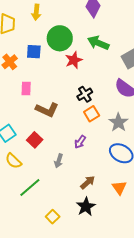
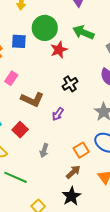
pink rectangle: (26, 88) -> (11, 78), turned 32
orange square: (92, 114) -> (81, 150), moved
purple arrow: (80, 142) -> (58, 114), moved
green line: (30, 188) -> (15, 177), turned 65

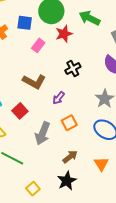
pink rectangle: (11, 78) -> (38, 45), moved
orange square: (81, 150) -> (69, 123), moved
gray arrow: (44, 151) -> (43, 133), size x1.6

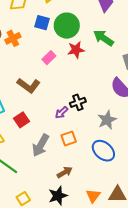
blue square: (25, 23) -> (42, 23), moved
black cross: (73, 69) -> (78, 102), moved
brown L-shape: (34, 82) -> (28, 85), moved
orange triangle: (101, 164) -> (93, 196), moved

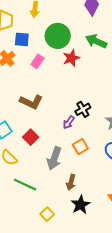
blue square: (42, 23) -> (22, 39), moved
pink rectangle: (49, 58) -> (37, 61), moved
brown arrow: (65, 172) -> (71, 182), moved, turned 147

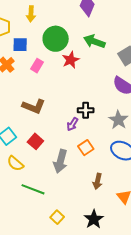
black cross: (83, 109) -> (86, 110), turned 35
brown arrow: (71, 182) -> (98, 181), moved
black star: (81, 205) -> (94, 219), moved

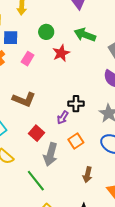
green circle: (56, 39) -> (46, 32), size x0.6
red square: (35, 141) -> (37, 133), moved
green line: (33, 189) -> (36, 181), moved, turned 30

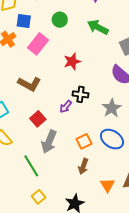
red star: (61, 53) -> (72, 61), moved
pink rectangle: (28, 59) -> (38, 44), size x1.5
orange square: (76, 141) -> (84, 141), moved

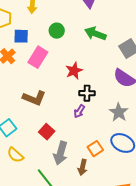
black cross: (81, 94) -> (87, 93), moved
purple arrow: (66, 107) -> (79, 111), moved
brown arrow: (83, 166) -> (83, 167), moved

